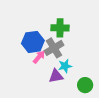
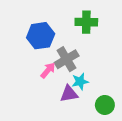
green cross: (60, 28) -> (86, 22), moved
blue hexagon: (33, 42) -> (41, 36), moved

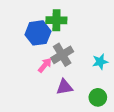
green cross: (86, 22) -> (56, 20), moved
cyan star: (80, 81) -> (100, 62), moved

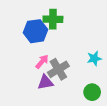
gray cross: (62, 55) -> (58, 69), moved
purple triangle: (64, 87) -> (45, 82), moved

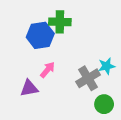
gray cross: (58, 69) -> (88, 78), moved
purple triangle: (45, 82) -> (29, 88), moved

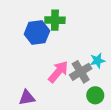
pink arrow: (48, 70) -> (58, 72), moved, size x1.5
purple triangle: (29, 88) -> (27, 98), moved

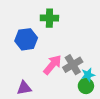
blue hexagon: (37, 33) -> (26, 39), moved
cyan star: (98, 61) -> (88, 75), moved

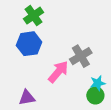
green cross: (49, 18) -> (34, 16), moved, turned -36
gray cross: (73, 65) -> (81, 56), moved

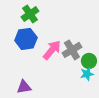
pink arrow: (58, 72) -> (52, 50), moved
green circle: (95, 95) -> (89, 61), moved

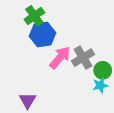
blue hexagon: (26, 39) -> (42, 34), moved
purple triangle: (24, 87) -> (27, 100), turned -49

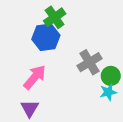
green cross: (34, 16) -> (55, 17), moved
pink arrow: (60, 58) -> (35, 77), moved

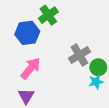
blue hexagon: (46, 37) -> (27, 33), moved

